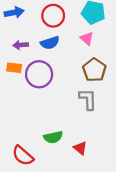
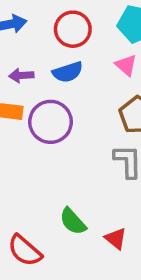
green semicircle: (53, 137) -> (73, 221), turned 60

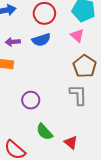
purple circle: (51, 122) -> (31, 100), moved, size x0.7

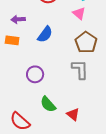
blue semicircle: (41, 40) -> (45, 34), moved, turned -36

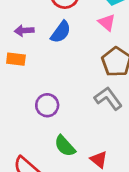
blue semicircle: (45, 34) -> (61, 32), moved
gray L-shape: (80, 69) -> (108, 98), turned -35

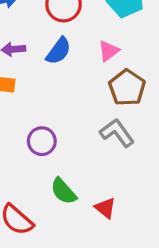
pink triangle: (107, 22) -> (109, 51), moved, turned 42

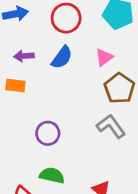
green semicircle: (64, 191) -> (52, 175), moved, turned 145

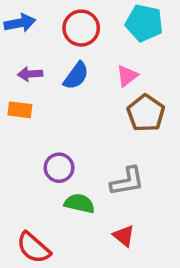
gray L-shape: (111, 126) -> (127, 181), moved, turned 116
green semicircle: (52, 175) -> (79, 203), moved

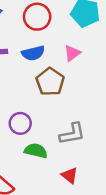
blue semicircle: (76, 76) -> (33, 53), turned 40
brown pentagon: (146, 113) -> (50, 82), moved

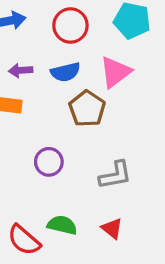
pink triangle: (72, 53) -> (115, 72), size x1.5
green semicircle: (36, 151) -> (62, 225), moved

